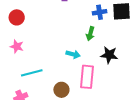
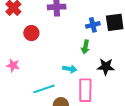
red circle: (17, 17) -> (31, 33), moved
cyan line: (32, 73) -> (44, 89), moved

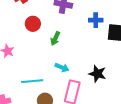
blue cross: (93, 25) -> (96, 20), moved
green arrow: (85, 47) -> (55, 38), moved

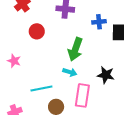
green arrow: (55, 38) -> (75, 49), moved, size x1.6

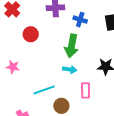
blue cross: (99, 22) -> (80, 20), moved, turned 32
pink rectangle: (82, 95) -> (86, 90), size x0.7

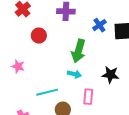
blue cross: (80, 20) -> (99, 25), moved, turned 32

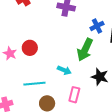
red circle: (39, 36) -> (30, 48), moved
green arrow: (78, 51) -> (85, 50), moved

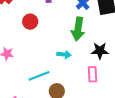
red circle: (30, 48) -> (30, 22), moved
pink rectangle: (74, 95) -> (93, 74), moved

